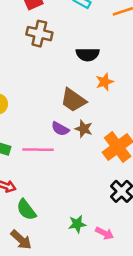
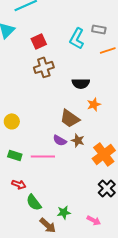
brown cross: (39, 34) -> (44, 67), turned -30
green star: (77, 224) -> (64, 212), moved
brown arrow: (21, 240) -> (48, 225), moved

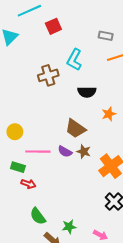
cyan L-shape: (77, 38) -> (74, 60), moved
red square: (39, 41) -> (53, 26), moved
orange star: (94, 104) -> (109, 114), moved
pink line: (43, 156) -> (38, 152), moved
red arrow: (19, 184) -> (28, 184), moved

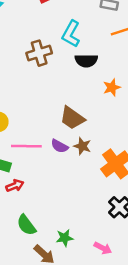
black semicircle: (87, 92) -> (86, 61), moved
orange star: (109, 114) -> (112, 87), moved
red arrow: (28, 184) -> (15, 186), turned -40

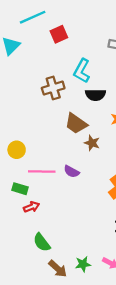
brown trapezoid: (72, 118) -> (76, 123), moved
brown star: (82, 146) -> (92, 143), moved
green star: (65, 238) -> (83, 264), moved

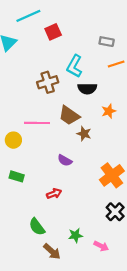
pink line: (42, 172) -> (37, 123), moved
red arrow: (31, 207) -> (54, 194), moved
green star: (83, 264) -> (75, 235), moved

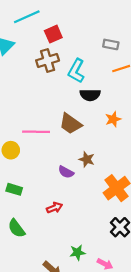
brown cross: (48, 82) -> (48, 60), moved
brown star: (84, 134) -> (87, 159), moved
green semicircle: (37, 227) -> (17, 228), moved

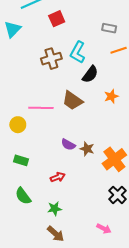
brown cross: (48, 60) -> (51, 59), moved
black semicircle: (90, 95) -> (90, 74), turned -54
brown star: (87, 159) -> (87, 149), moved
green star: (77, 252) -> (55, 209), moved

